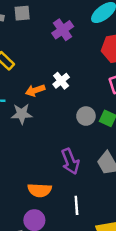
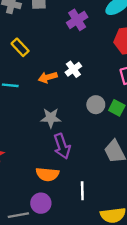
gray star: (22, 114) -> (51, 118), moved
purple arrow: (70, 161) -> (62, 146), moved

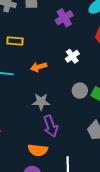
yellow rectangle: (20, 47) -> (15, 41), turned -42
white cross: (73, 69) -> (72, 56), moved

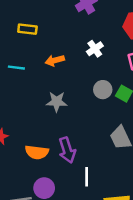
purple arrow: (51, 126) -> (67, 150), moved
orange semicircle: (38, 150) -> (37, 152), moved

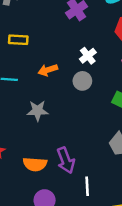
gray circle: (103, 90) -> (82, 81), moved
gray star: (57, 102) -> (38, 111), moved

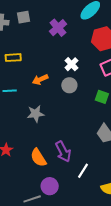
orange semicircle: (35, 164) -> (38, 158), turned 60
white line: (87, 186) -> (83, 171), turned 42

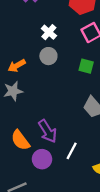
orange arrow: (40, 79) -> (17, 66), moved
purple circle: (50, 186) -> (42, 159), moved

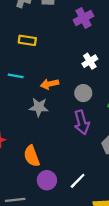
gray circle: (48, 56) -> (83, 93), moved
purple arrow: (48, 131) -> (82, 122), moved

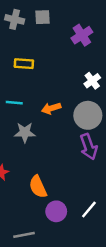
gray circle: (83, 93) -> (88, 115), size x1.5
gray star: (39, 107) -> (25, 132), moved

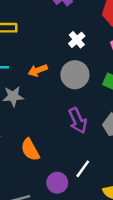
purple arrow: (89, 147) -> (78, 121), moved
purple circle: (56, 211) -> (57, 183), moved

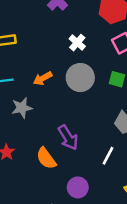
purple arrow: (78, 121) -> (68, 137), moved
white line: (83, 169) -> (108, 156), moved

